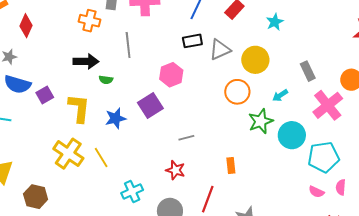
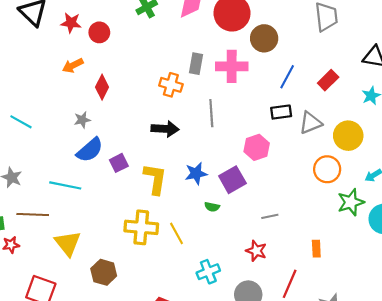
green semicircle: (106, 80) -> (212, 207), moved
blue semicircle: (17, 84) -> (90, 150), turned -60
blue star: (116, 118) -> (196, 174), moved
yellow cross: (68, 154) -> (141, 227), turned -32

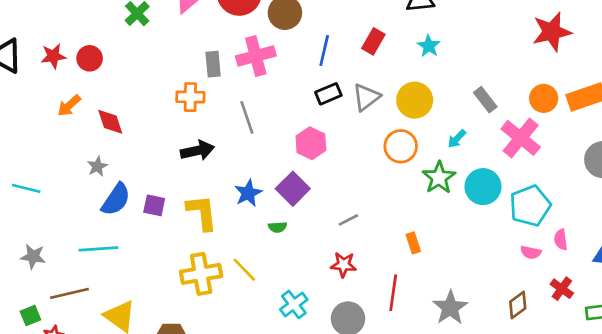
red diamond: (102, 87) -> (110, 122), turned -30
purple square: (119, 163) -> (154, 205), turned -36

